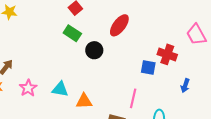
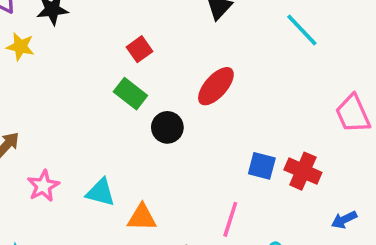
red cross: (167, 54) -> (303, 171), moved
blue arrow: (185, 86) -> (344, 220), moved, turned 40

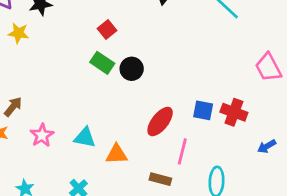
red ellipse: (216, 86) -> (160, 122), moved
black circle: (167, 127) -> (132, 69), moved

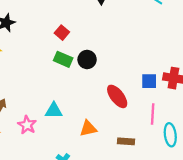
red ellipse: (160, 122) -> (117, 96), turned -65
cyan triangle: (85, 137) -> (54, 111), moved
pink line: (182, 151) -> (153, 114), moved

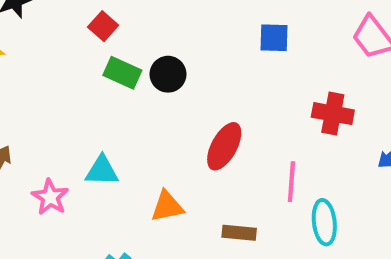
red square: (62, 33) -> (103, 26), moved
blue square: (149, 81) -> (274, 38), moved
red ellipse: (117, 96) -> (224, 146), turned 65

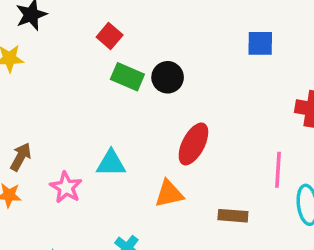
red ellipse: (224, 146) -> (193, 144), moved

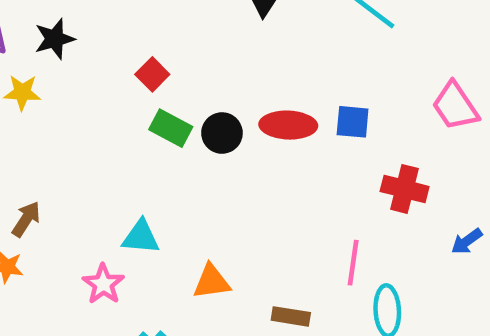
blue square: (260, 43) -> (353, 122), moved
red ellipse: (193, 144) -> (288, 125), moved, turned 60
pink star: (66, 187) -> (103, 284), moved

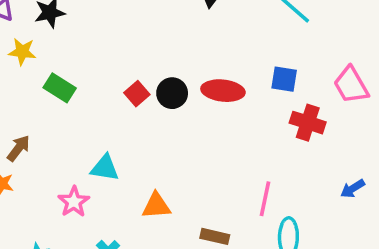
red square: (152, 74) -> (137, 94), moved
blue square: (353, 122) -> (284, 79), moved
green rectangle: (171, 128) -> (60, 88), moved
red cross: (405, 189) -> (308, 123), moved

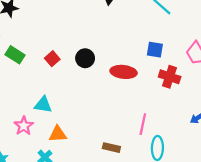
red ellipse: (223, 91) -> (124, 72), moved
red square: (137, 94) -> (52, 59), moved
orange triangle: (156, 206) -> (58, 134), moved

